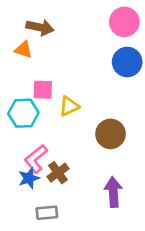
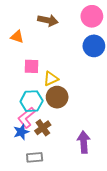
brown arrow: (40, 27) -> (48, 20), moved
cyan hexagon: (23, 113) -> (32, 101), moved
brown circle: (111, 134) -> (57, 97), moved

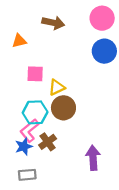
orange triangle: (17, 37) -> (19, 41), turned -32
gray rectangle: (35, 157) -> (27, 175), moved

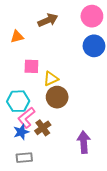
brown arrow: (53, 23) -> (48, 20), turned -36
cyan hexagon: (35, 112) -> (18, 101), moved

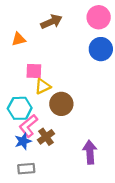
yellow triangle: (51, 79) -> (43, 86), moved

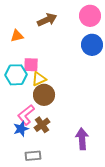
brown circle: (61, 104) -> (44, 95), moved
cyan hexagon: (20, 108) -> (16, 75), moved
gray rectangle: (26, 169) -> (33, 156), moved

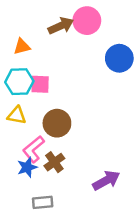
pink circle: (90, 16) -> (87, 21), moved
cyan hexagon: (16, 75) -> (19, 82), moved
yellow triangle: (39, 79) -> (17, 115), moved, turned 35
purple arrow: (82, 139) -> (106, 180), turned 65

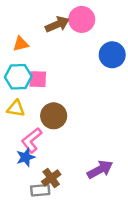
brown cross: (54, 162) -> (51, 178), moved

